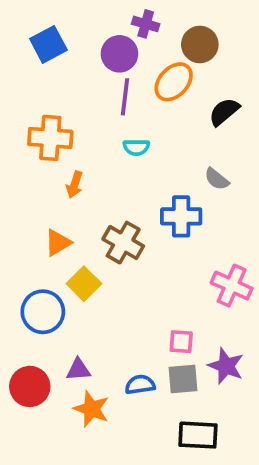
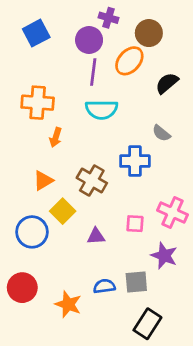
cyan semicircle: (136, 147) -> (102, 110), size x1.6
pink square: (181, 342) -> (135, 224), moved
purple star: (226, 366) -> (164, 256), moved
purple triangle: (78, 370) -> (96, 236), moved
black rectangle: (198, 435) -> (147, 324), turned -60

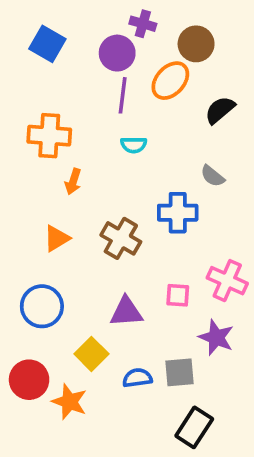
blue square: (36, 33) -> (47, 44), turned -32
cyan semicircle: (102, 110) -> (134, 145), size x0.6
yellow square: (63, 211) -> (91, 354), moved
purple triangle: (96, 236) -> (126, 312), size x1.4
orange star: (68, 304) -> (69, 402), moved

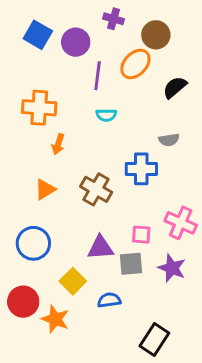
purple circle: (117, 53) -> (76, 42), moved
gray semicircle: (213, 176) -> (169, 140), turned -48
gray square: (180, 372) -> (131, 264), moved

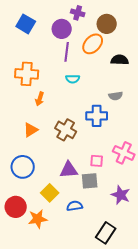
purple circle: (76, 42) -> (62, 29), moved
black semicircle: (175, 87) -> (120, 60), turned 42
purple star: (172, 268) -> (121, 195), moved
orange star: (55, 319) -> (38, 219), turned -30

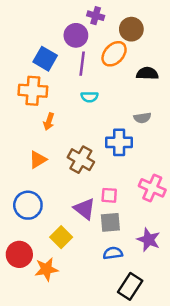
blue square: (26, 24) -> (45, 59), moved
pink square: (97, 161) -> (109, 195), moved
purple triangle: (69, 170) -> (85, 209), turned 42
blue semicircle: (75, 206) -> (113, 253), moved

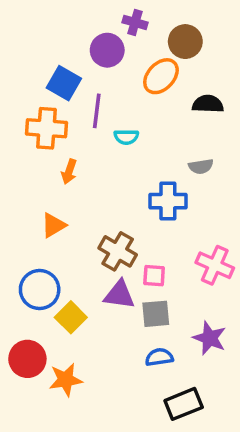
purple line: (82, 64) -> (97, 111), moved
brown cross: (81, 160) -> (118, 251), moved
purple triangle: (85, 209) -> (119, 295), turned -30
yellow square: (61, 237) -> (71, 317), moved
black rectangle: (130, 286) -> (184, 404), turned 35

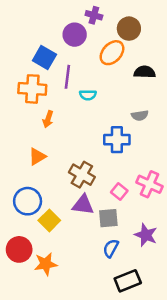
pink square: (154, 276) -> (119, 192), moved, turned 35
blue semicircle: (159, 357) -> (111, 248), turned -54

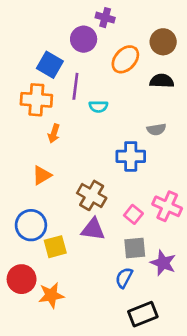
brown circle: (129, 29) -> (163, 42), moved
gray square: (108, 218) -> (135, 248), moved
yellow square: (49, 220) -> (55, 247), turned 30

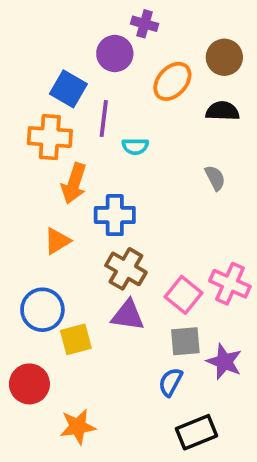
gray semicircle: (156, 129) -> (215, 178), turned -108
orange arrow: (54, 133) -> (74, 183), size x1.5
blue cross: (131, 156) -> (115, 215), moved
pink square: (133, 214) -> (183, 295), size x1.4
orange star: (51, 295) -> (78, 427), moved

